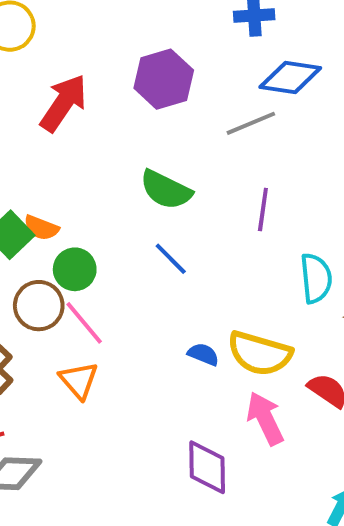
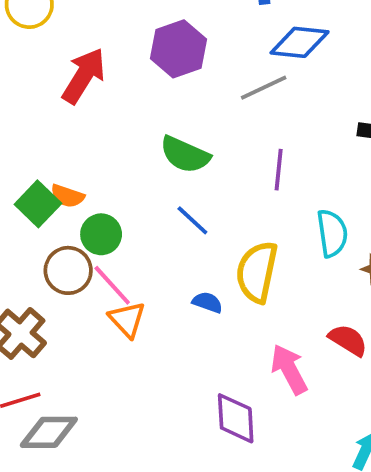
yellow semicircle: (260, 353) -> (257, 272), moved, turned 88
blue semicircle: (203, 354) -> (207, 302), moved
orange triangle: (79, 380) -> (127, 319), moved

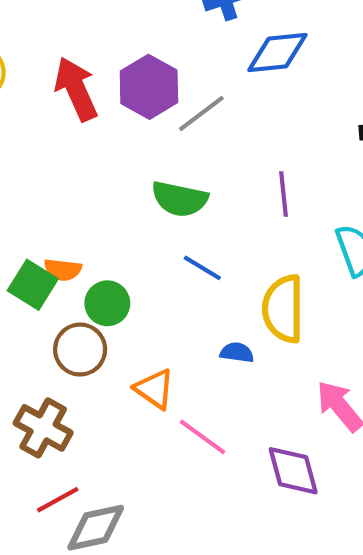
red arrow: (84, 76) -> (76, 89), moved, turned -44
gray line: (264, 88) -> (201, 114), moved
pink line: (112, 285) -> (203, 437), moved

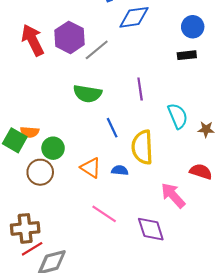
blue line: (202, 268) -> (112, 128), moved, turned 36
orange triangle: (154, 389) -> (91, 168), moved
brown cross: (43, 428) -> (25, 228), moved, turned -32

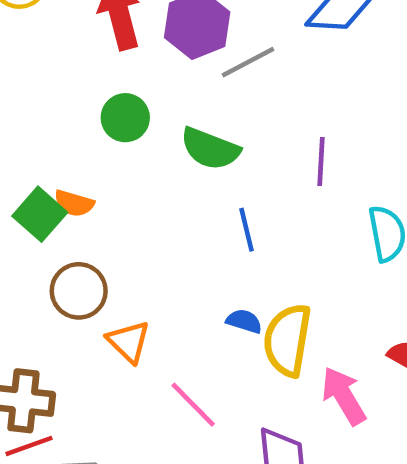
yellow semicircle: (142, 147) -> (287, 340), moved
green circle: (53, 148) -> (125, 118), moved
orange triangle: (91, 168) -> (129, 342), moved

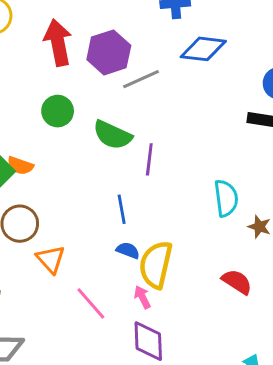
purple line: (321, 161) -> (149, 159), moved
blue line: (247, 230) -> (122, 209), moved
pink arrow: (344, 396) -> (142, 297), moved, size x0.6

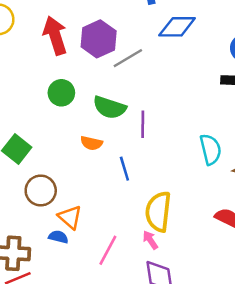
orange semicircle: (20, 166) -> (91, 143), moved
blue semicircle: (128, 250) -> (58, 237), moved
pink line: (91, 303) -> (108, 250), turned 76

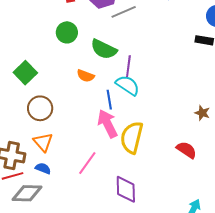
cyan semicircle: (211, 149) -> (128, 85), moved, turned -50
orange triangle: (70, 217) -> (43, 142), moved
blue semicircle: (58, 237) -> (43, 168), moved
pink arrow: (150, 240) -> (108, 124), moved, size x1.8

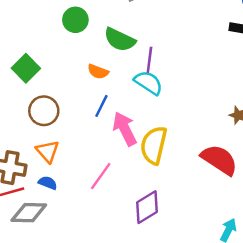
blue line: (109, 100) -> (101, 106), moved, turned 36
red semicircle: (186, 150) -> (219, 160), size x1.5
purple diamond: (126, 189) -> (147, 207), turned 60

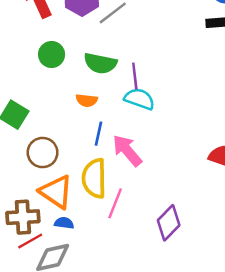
yellow semicircle: (154, 145) -> (94, 178), moved
orange triangle: (48, 151) -> (56, 192), size x1.4

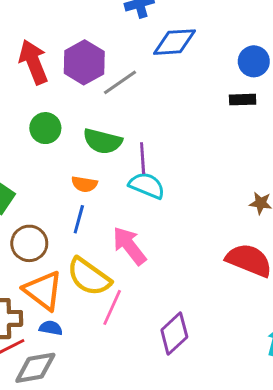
blue line: (99, 134) -> (79, 219), moved
yellow semicircle: (94, 178) -> (89, 277), turned -57

